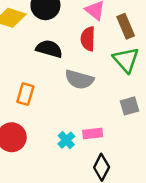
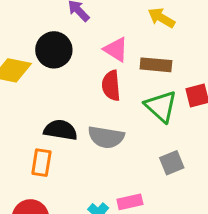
brown rectangle: (126, 26) -> (156, 65), turned -55
black semicircle: (49, 49) -> (60, 130), moved

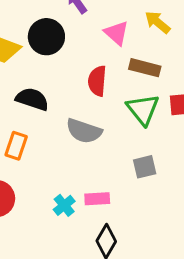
pink triangle: (116, 49) -> (116, 33), moved
black semicircle: (60, 130) -> (32, 99), moved

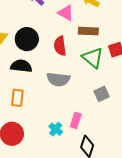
black circle: (46, 37) -> (27, 39), moved
pink rectangle: (97, 199) -> (76, 120), turned -56

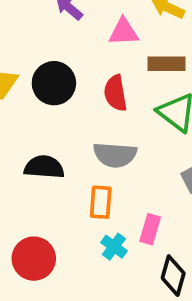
pink triangle: (66, 13) -> (124, 32), turned -30
black semicircle: (21, 66) -> (44, 167), moved
orange rectangle: (17, 98) -> (101, 202), moved

